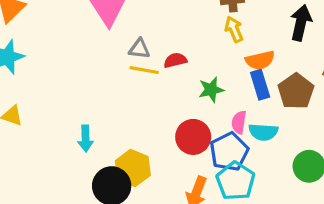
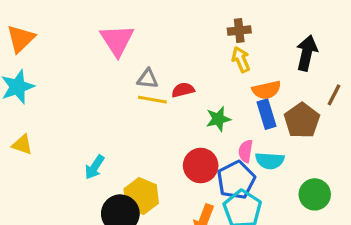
cyan arrow: (86, 139) -> (95, 167), turned 35

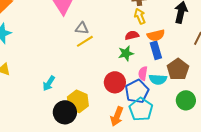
red semicircle: (183, 90) -> (132, 35), moved
yellow line: (152, 100) -> (85, 41), turned -42
brown pentagon: (302, 121) -> (178, 69), moved

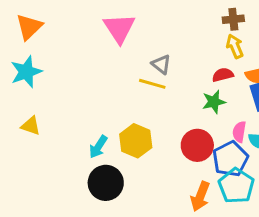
gray triangle: (82, 28) -> (161, 64), moved, turned 32
yellow line: (85, 41) -> (152, 84), turned 48
yellow hexagon: (78, 101) -> (136, 141), moved
black circle: (65, 112) -> (106, 183), moved

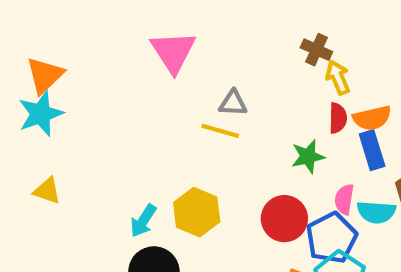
brown cross: (233, 19) -> (316, 50), moved, turned 30
orange triangle: (29, 27) -> (45, 75), moved
gray triangle: (161, 64) -> (233, 103), turned -35
red semicircle: (223, 75) -> (338, 118), moved, turned 105

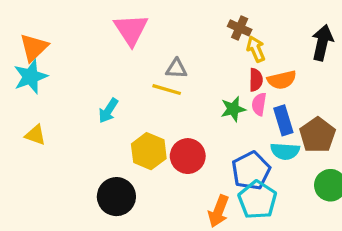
blue rectangle: (372, 150) -> (283, 120), moved
pink semicircle: (344, 199) -> (259, 104), moved
red circle: (284, 219) -> (188, 156), moved
cyan arrow: (143, 221) -> (108, 111), moved

